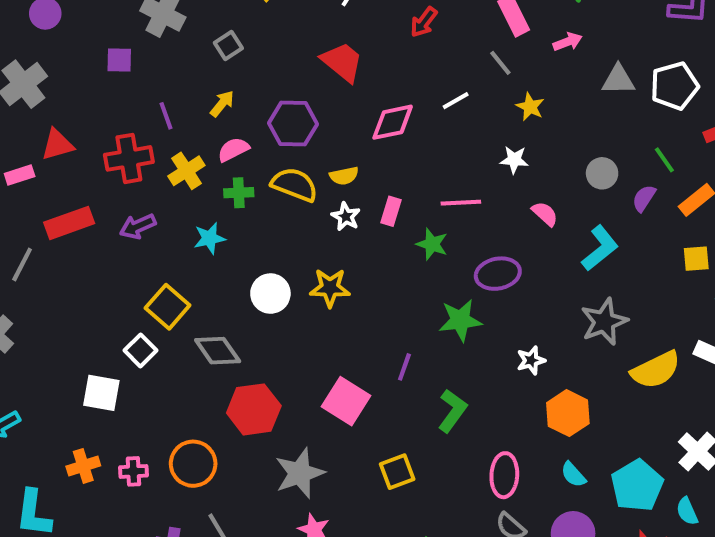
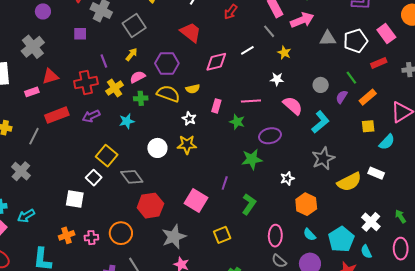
pink arrow: (568, 42) -> (302, 20), size x1.6
gray square: (228, 46) -> (134, 25), size x1.6
pink semicircle: (545, 214) -> (293, 106), size x1.5
white star: (346, 217) -> (189, 119), moved

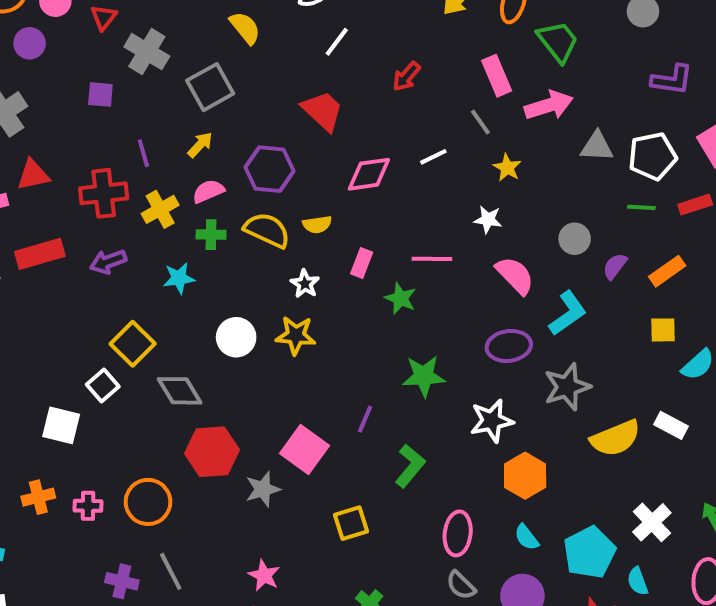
green line: (351, 78) -> (641, 207), moved, turned -56
purple ellipse: (270, 136) -> (509, 346), moved
white star: (287, 178) -> (492, 421), size x1.5
gray star: (174, 237) -> (263, 489), moved, size x0.7

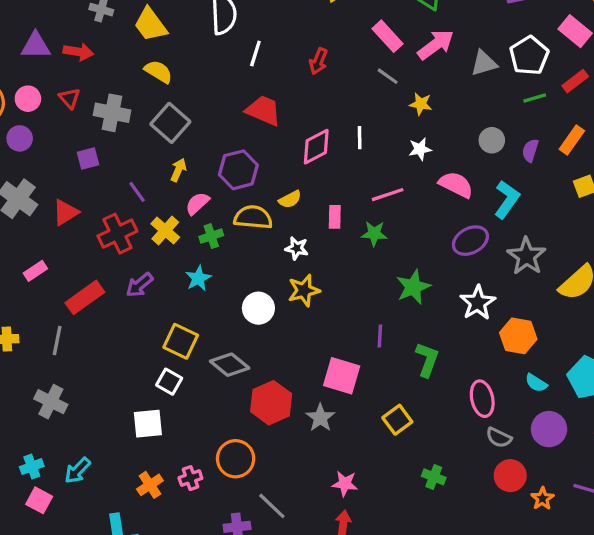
yellow semicircle: (245, 28) -> (158, 72), moved
white line: (433, 157) -> (360, 138), moved, turned -45
red triangle: (33, 175) -> (65, 212), moved

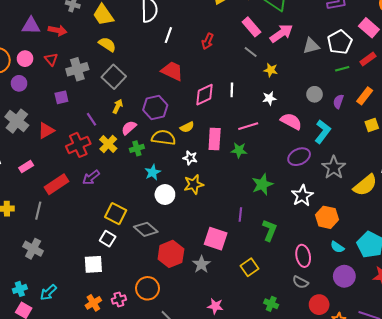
gray cross: (112, 113) -> (77, 69), turned -30
pink rectangle: (335, 217) -> (215, 139), size x1.5
cyan star: (198, 278) -> (153, 172), moved
gray semicircle: (499, 438) -> (300, 282), moved

